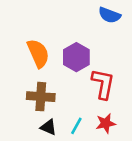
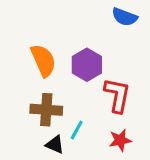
cyan line: (76, 126) -> (77, 130), moved

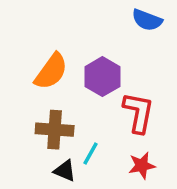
orange semicircle: (43, 60) -> (51, 71), turned 60

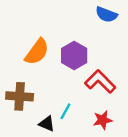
red L-shape: (138, 112) -> (100, 82), turned -56
brown cross: (55, 130) -> (20, 96), moved

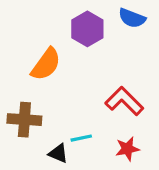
purple hexagon: (74, 55) -> (87, 29), moved
cyan line: (65, 111) -> (81, 138), turned 49

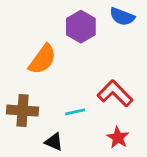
cyan line: (81, 138) -> (75, 112), moved
red star: (127, 149) -> (118, 138), turned -30

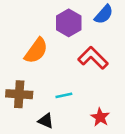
blue semicircle: (122, 17) -> (104, 14), turned -70
red L-shape: (115, 93) -> (93, 58), moved

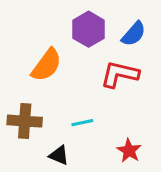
blue semicircle: (104, 14) -> (134, 34), moved
red L-shape: (93, 58) -> (120, 74), turned -32

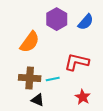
red L-shape: (120, 74) -> (77, 62), moved
brown cross: (25, 121) -> (30, 78), moved

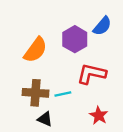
purple hexagon: (57, 19) -> (75, 39), moved

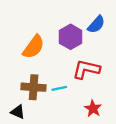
black triangle: (45, 119) -> (18, 112), moved

